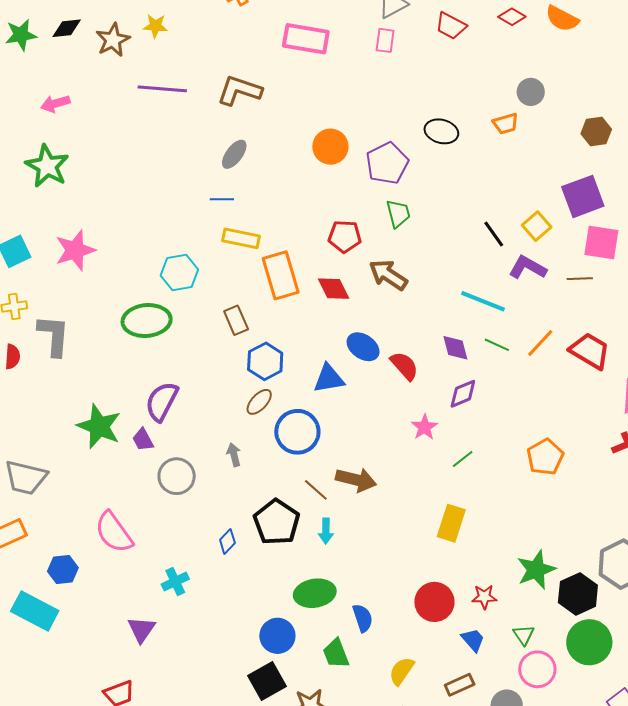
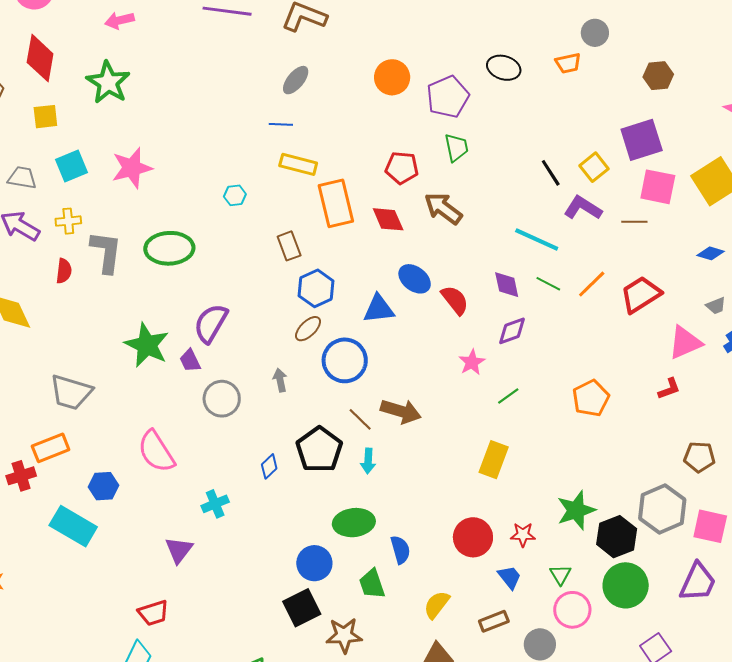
cyan hexagon: (179, 272) -> (235, 195), size x0.6
green ellipse: (147, 321) -> (169, 248), moved
red trapezoid: (590, 351) -> (641, 294), turned -66

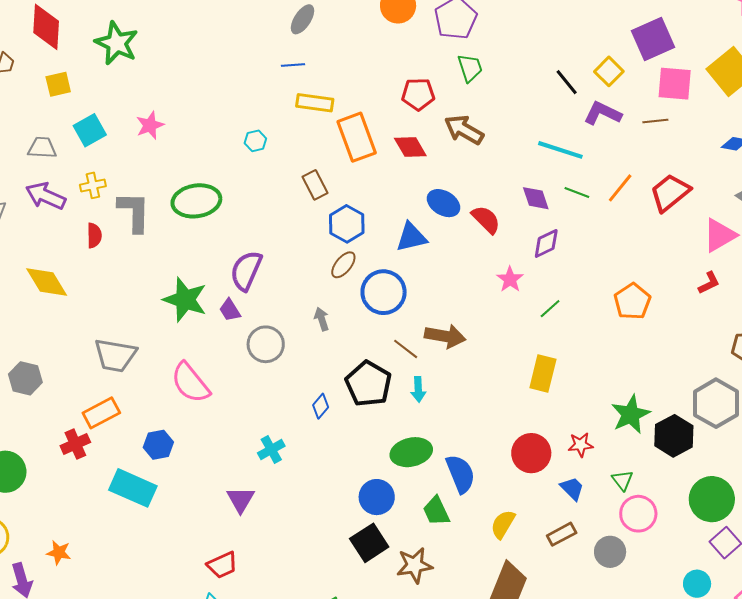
pink star: (132, 168) -> (150, 125), size x0.7
pink semicircle: (156, 452) -> (190, 383), moved
blue semicircle: (400, 550) -> (461, 474), size x1.4
green circle: (626, 585) -> (712, 499), moved

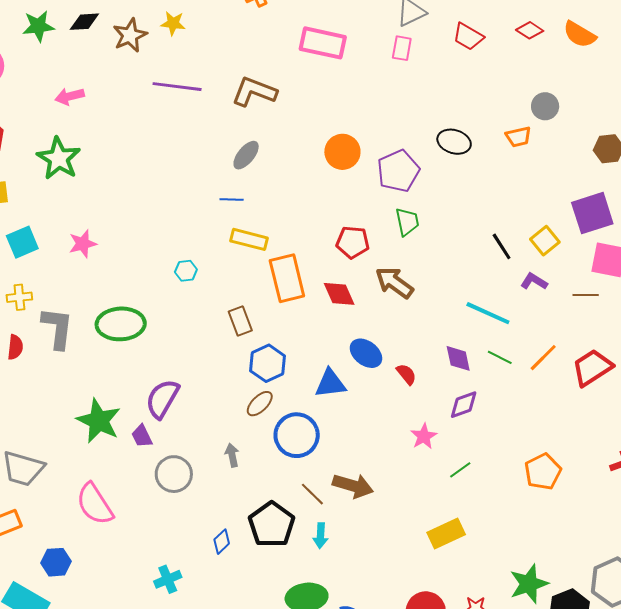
purple L-shape: (603, 113) -> (534, 281), size x0.7
red semicircle: (486, 219) -> (406, 374), size x0.7
yellow rectangle: (543, 373) -> (446, 534), turned 45

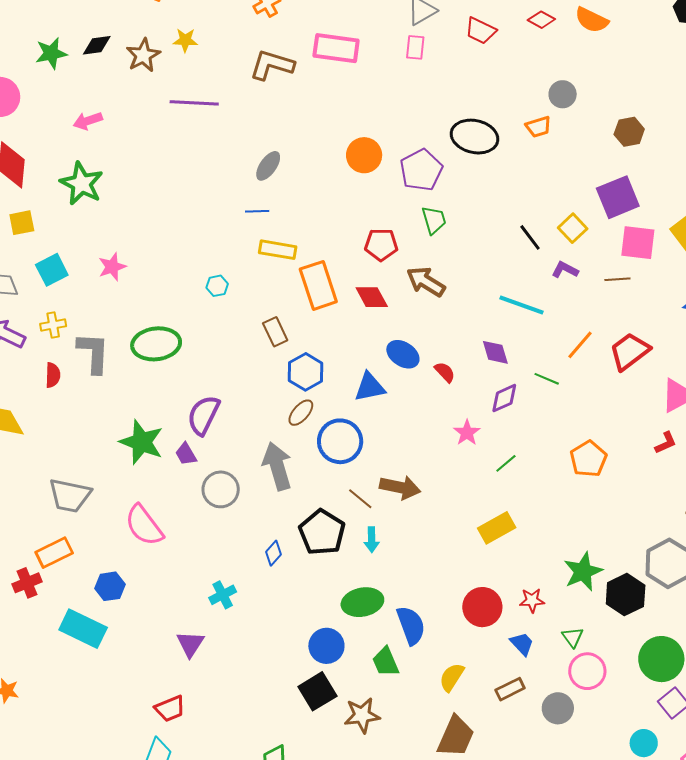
brown L-shape: (254, 92) -> (272, 65), moved
black ellipse: (454, 142) -> (475, 137), size x1.4
green line: (500, 357) -> (547, 379), moved
gray arrow: (232, 455) -> (277, 466), size x2.0

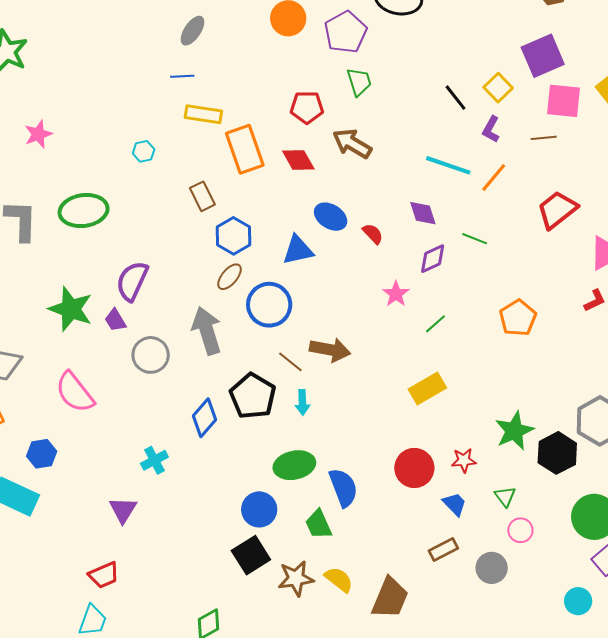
purple L-shape: (565, 270) -> (491, 129), turned -88
orange line: (580, 345) -> (494, 178), moved
blue diamond: (273, 553) -> (205, 418), size x1.5
pink circle: (587, 671) -> (520, 530), size x0.7
yellow semicircle: (452, 677) -> (339, 579), moved, turned 96

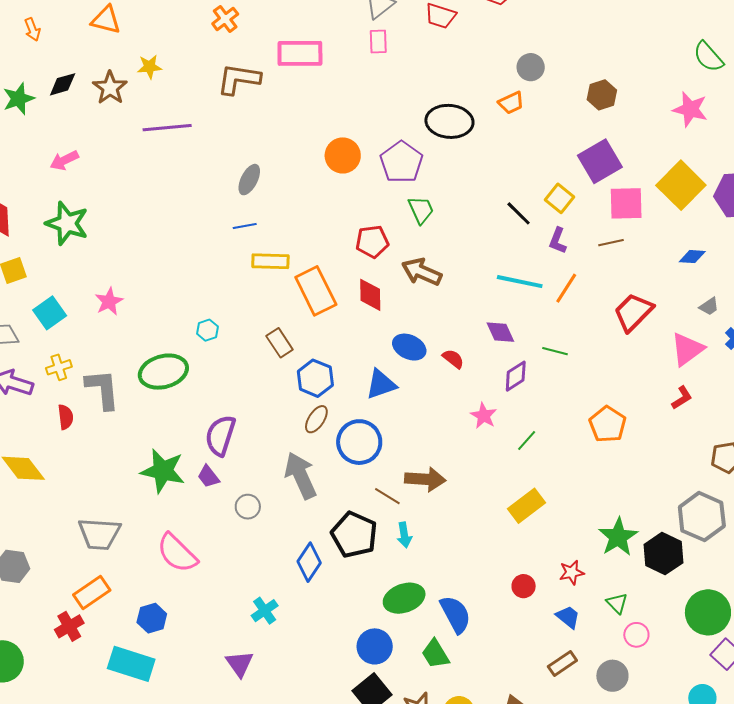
cyan hexagon: (144, 151) -> (207, 330), moved
red diamond: (298, 160) -> (370, 295), turned 36
gray circle: (151, 355) -> (248, 507), size x0.7
red circle: (414, 468) -> (524, 586), size x0.6

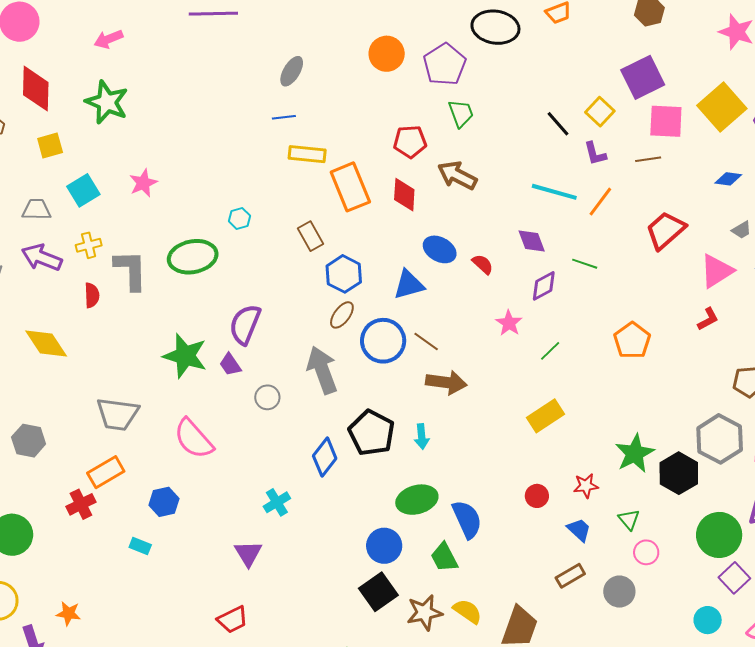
purple L-shape: (558, 241) -> (595, 154), turned -40
brown line: (387, 496) -> (426, 342), moved
cyan rectangle: (131, 664) -> (140, 546), size x0.5

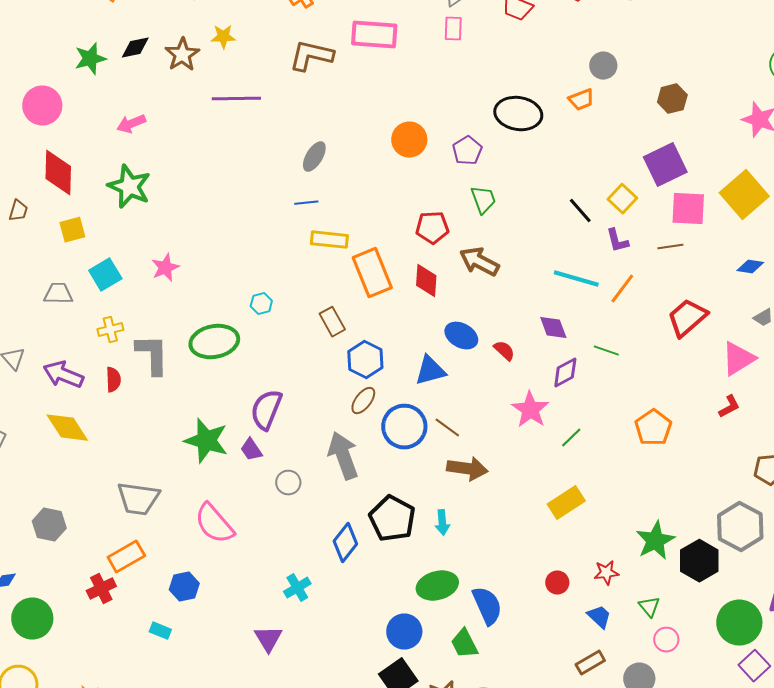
purple pentagon: (445, 64) -> (467, 151), size x0.7
purple arrow: (42, 258) -> (63, 375), moved
pink star: (509, 323) -> (530, 410), size x1.4

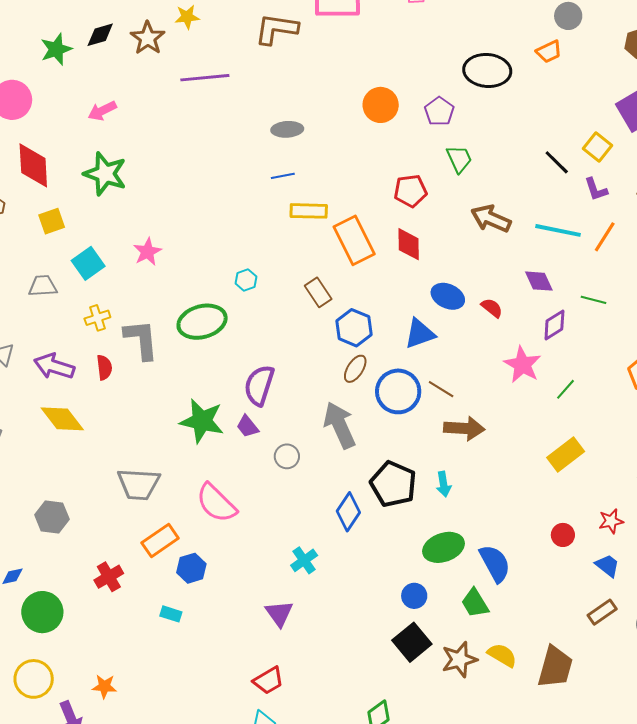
gray ellipse: (314, 157) -> (287, 129), turned 60
brown arrow: (479, 262) -> (491, 219), moved
orange rectangle: (126, 557) -> (160, 541), moved
blue circle: (404, 632) -> (414, 596), size x0.7

